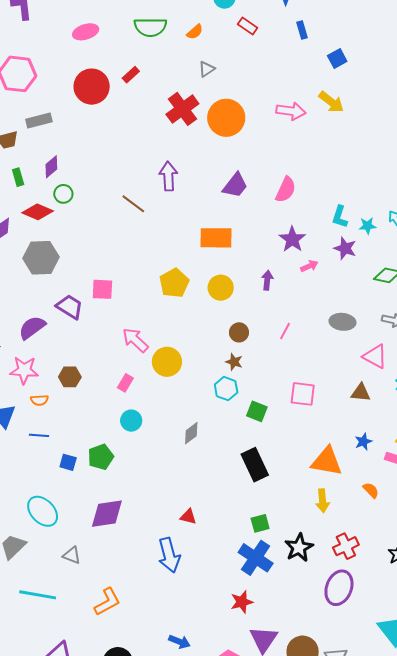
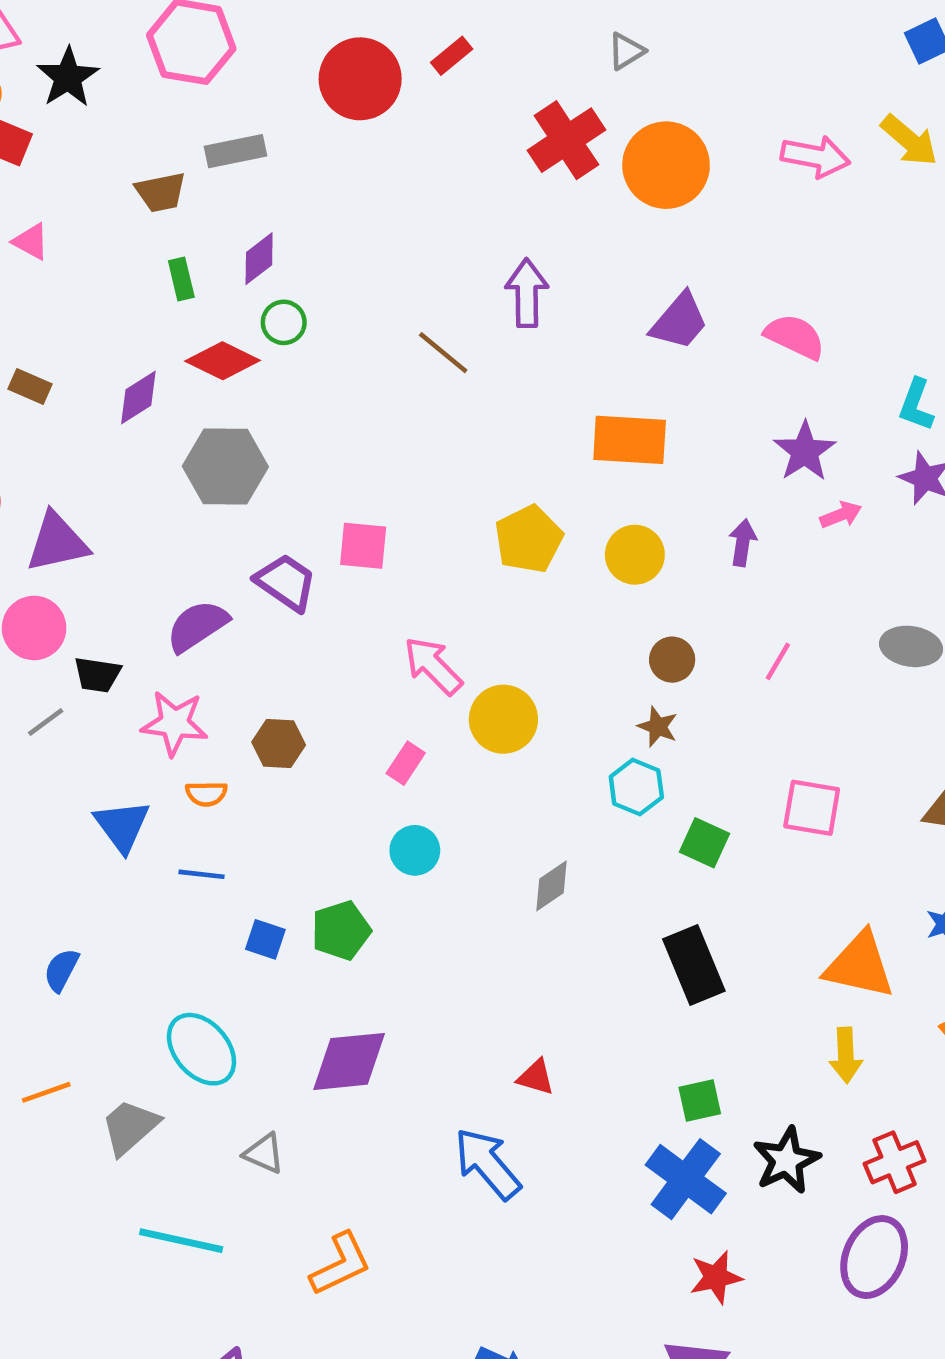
pink semicircle: (286, 190) -> (795, 337), turned -92
blue arrow: (169, 555) -> (487, 1164), turned 152
red star: (242, 602) -> (716, 1277), moved

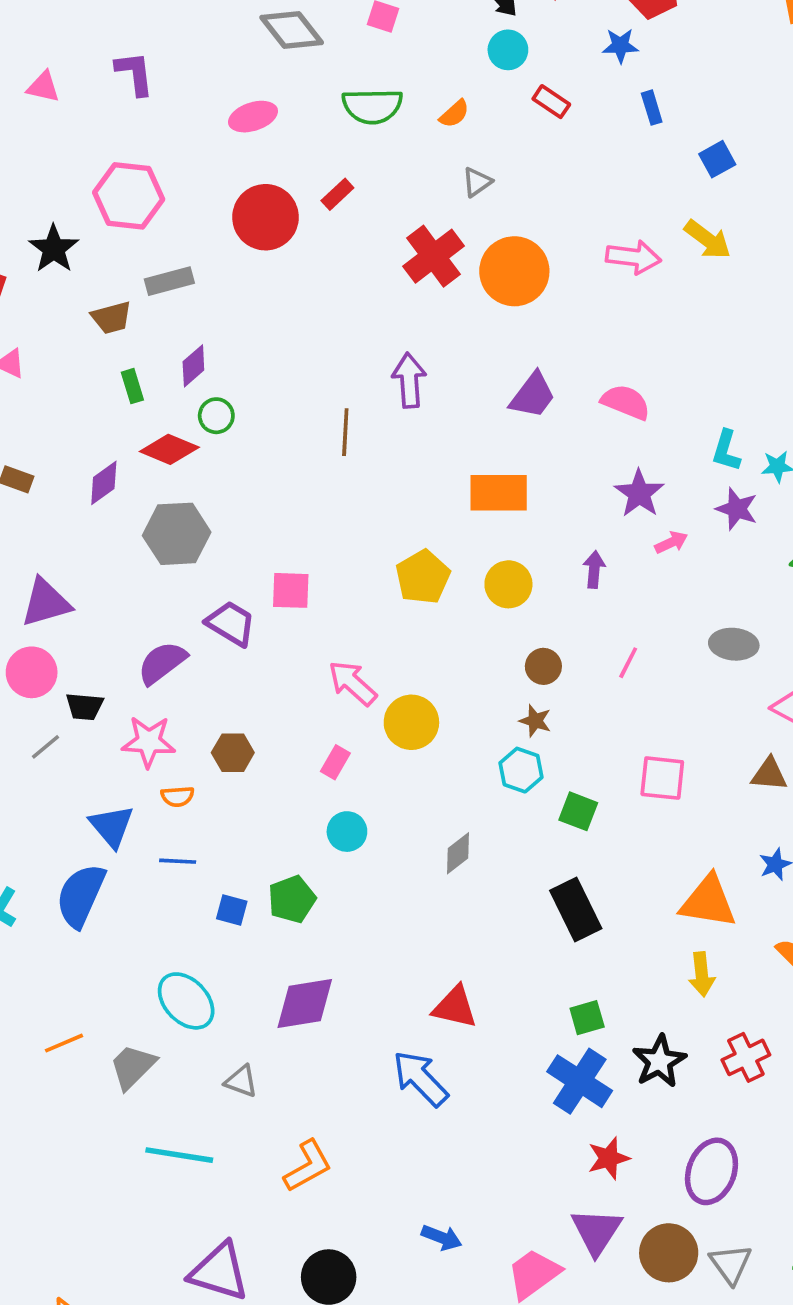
black star: (68, 77) -> (54, 249), moved
brown line: (443, 353) -> (345, 432), turned 57
blue semicircle: (61, 970) -> (81, 896), moved, size x1.8
red triangle: (536, 1077) -> (455, 1007), size x1.5
purple ellipse: (874, 1257) -> (711, 1171), moved

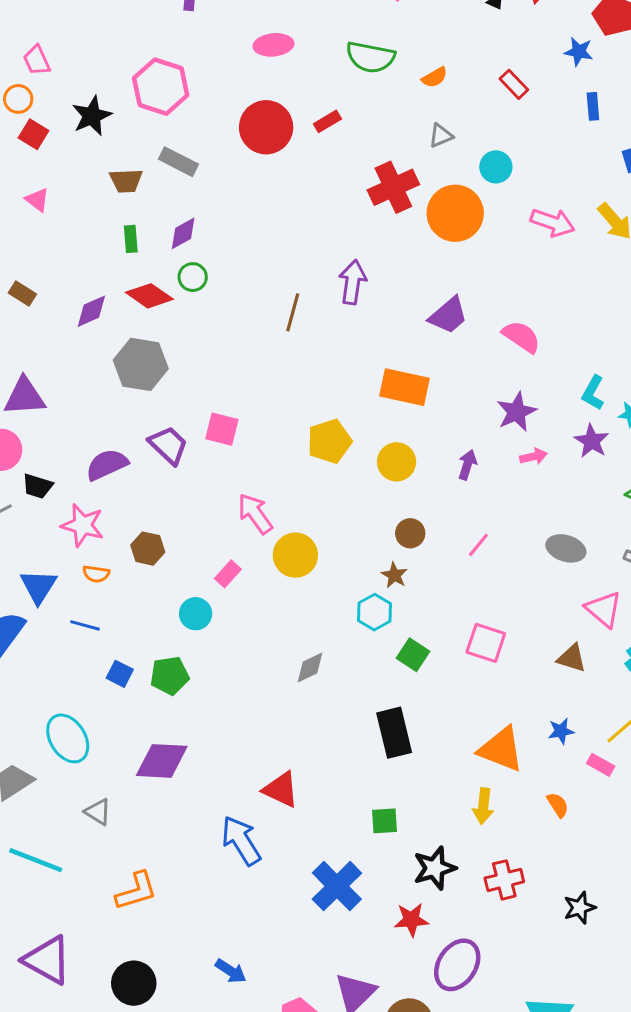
cyan circle: (508, 50) -> (496, 167), moved
gray rectangle: (169, 281) -> (178, 162), turned 30
cyan circle: (347, 832) -> (196, 614), moved
blue cross: (580, 1081) -> (337, 886), moved
red star: (609, 1158) -> (411, 920), moved

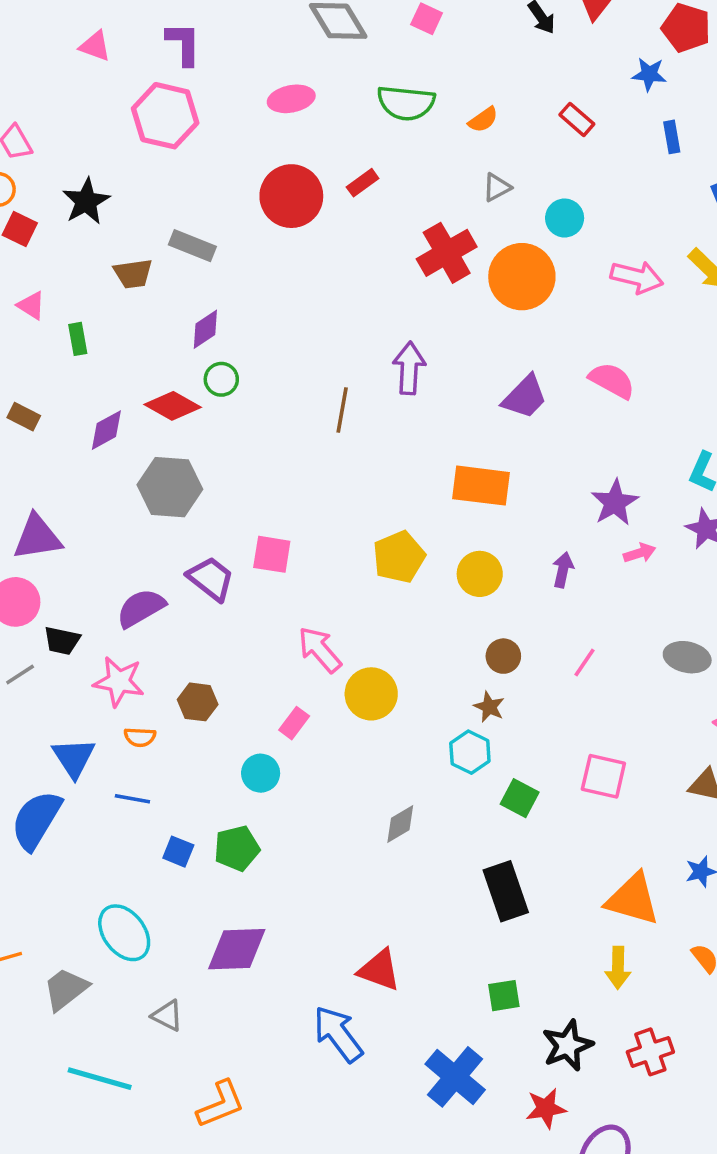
pink hexagon: (161, 87) -> (165, 116), moved
green rectangle: (131, 239) -> (78, 339), moved
pink semicircle: (521, 337) -> (612, 381), moved

